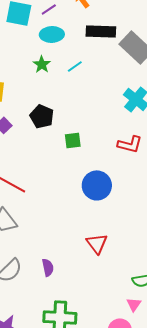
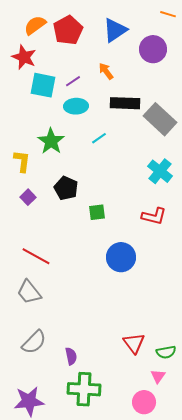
green star: (42, 64) -> (51, 141), moved, size x1.5
red triangle: (97, 243) -> (134, 343), moved
purple semicircle: (48, 267) -> (71, 356), moved

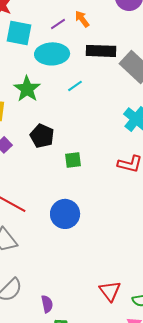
purple line: (73, 81) -> (58, 24), moved
cyan ellipse: (76, 106) -> (52, 54), size x1.4
blue circle: (121, 257) -> (65, 214), moved

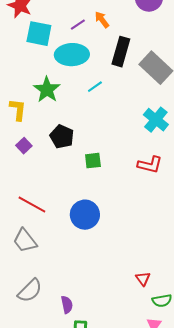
black rectangle: (101, 51) -> (121, 52), turned -76
red triangle: (110, 291) -> (143, 279), moved, size x0.7

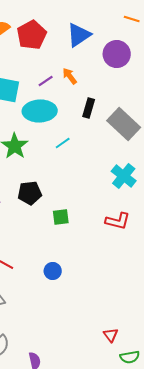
black rectangle: (121, 52) -> (89, 108), size x0.7
black pentagon: (62, 137) -> (30, 193), turned -30
blue circle: (85, 215) -> (53, 271), size x0.6

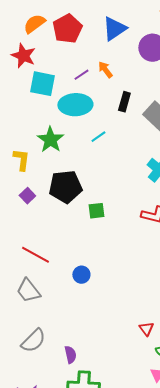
black pentagon: (30, 193) -> (65, 187), size x1.4
blue circle: (53, 271) -> (81, 275), moved

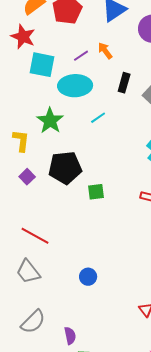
blue circle: (81, 275) -> (88, 277), moved

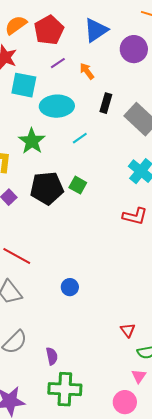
purple line: (81, 56) -> (58, 63), moved
green square: (96, 192) -> (78, 185), moved, turned 36
blue circle: (88, 277) -> (70, 287), moved

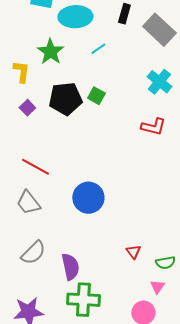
blue circle: (70, 287) -> (88, 198), size x1.8
red triangle: (128, 330) -> (133, 252), moved
purple semicircle: (52, 356) -> (70, 267), size x1.5

